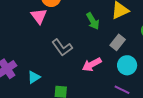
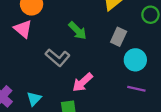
green arrow: (93, 21) -> (78, 31), moved
pink arrow: (92, 64) -> (83, 82), moved

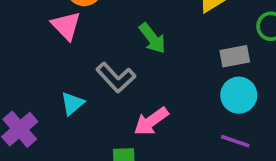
gray rectangle: (119, 37) -> (235, 56), moved, turned 48
cyan triangle: (34, 99) -> (72, 103), moved

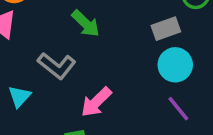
purple line: (235, 141) -> (178, 109), turned 40

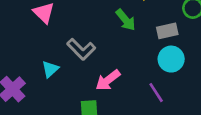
green arrow: (86, 24) -> (126, 20), moved
purple line: (178, 109) -> (156, 93), moved

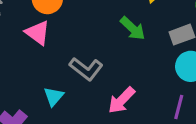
purple line: (156, 93) -> (179, 107), turned 55

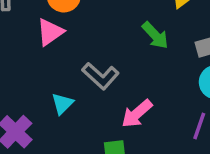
pink triangle: (38, 33) -> (50, 32), turned 44

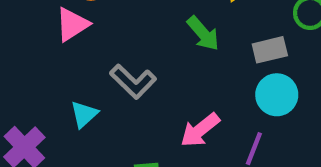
pink arrow: (137, 114) -> (200, 130), moved

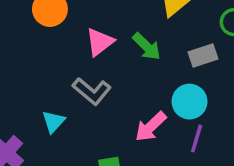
pink triangle: (72, 24) -> (100, 42), moved
cyan circle: (277, 95) -> (190, 102), moved

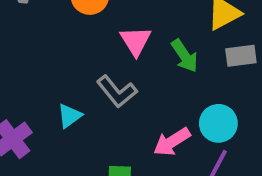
pink triangle: (100, 42) -> (136, 41), turned -36
gray rectangle: (203, 55) -> (241, 56), moved

